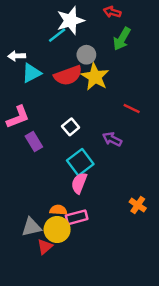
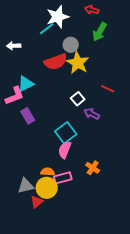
cyan triangle: (31, 73) -> (26, 84), moved
white square: (71, 127) -> (78, 99), moved
orange cross: (138, 205) -> (93, 168), moved

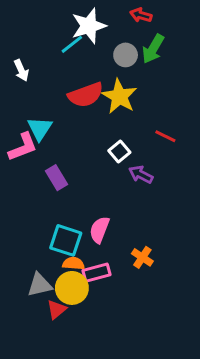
gray circle: (71, 45) -> (126, 55), moved
white arrow: (14, 46) -> (21, 70), turned -112
cyan triangle: (26, 84) -> (40, 129), turned -30
purple rectangle: (28, 116) -> (57, 178), moved
cyan square: (66, 133) -> (66, 240), moved, turned -35

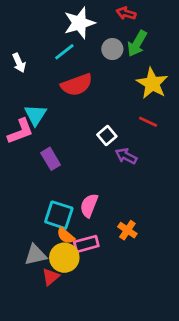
cyan line: (72, 44) -> (64, 52), moved
yellow star: (119, 96) -> (152, 83), moved
orange semicircle: (73, 263) -> (66, 236), turned -144

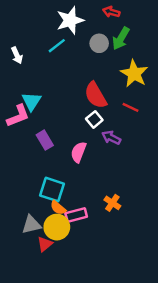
red semicircle: (77, 85) -> (96, 95), moved, turned 80
pink semicircle: (89, 205) -> (79, 152), moved

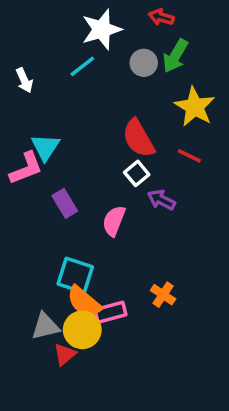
orange semicircle: (58, 208) -> (84, 302), size x1.5

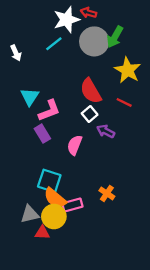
red arrow: (161, 17) -> (88, 13), moved
gray circle: (144, 63) -> (94, 41), size x1.6
pink L-shape: (26, 168) -> (49, 111), moved
red triangle: (65, 354) -> (42, 233), turned 42

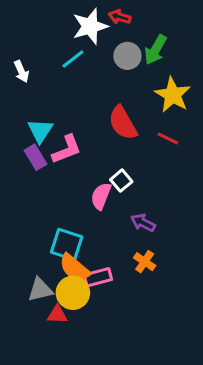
gray circle: (94, 41) -> (127, 56), size x0.7
white square: (90, 114) -> (121, 181), moved
purple arrow: (106, 131) -> (143, 223), moved
purple rectangle: (42, 134) -> (35, 157), moved

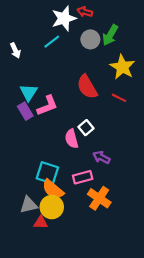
pink semicircle: (101, 196) -> (72, 139), turned -36
orange cross: (145, 262) -> (99, 198), moved, size x1.5
pink rectangle: (98, 277) -> (83, 177), moved

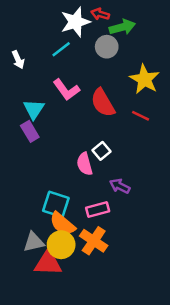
green arrow: (110, 35) -> (122, 27), moved, turned -135
pink L-shape: (47, 106) -> (66, 90), moved, turned 75
orange cross: (99, 198) -> (94, 241), moved
red triangle: (41, 222) -> (48, 263), size x1.6

